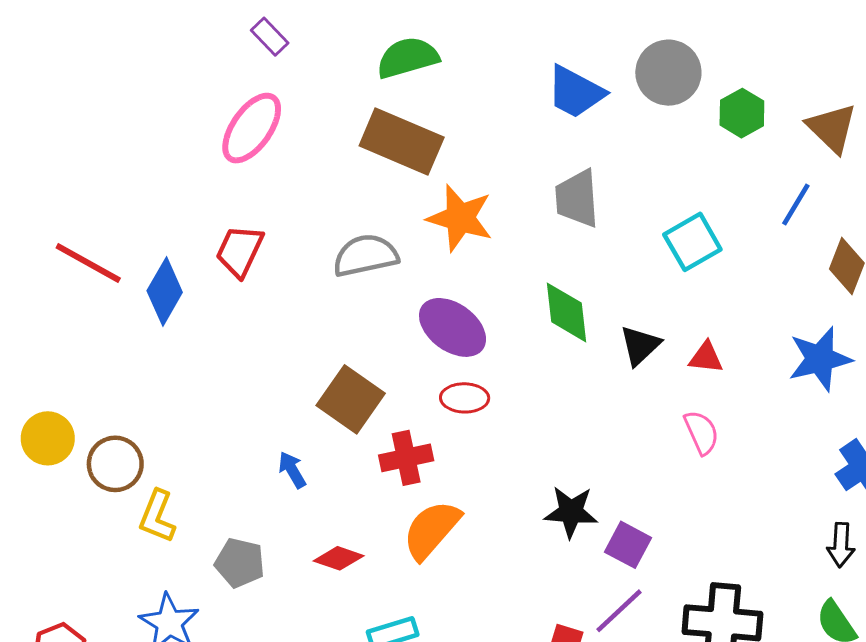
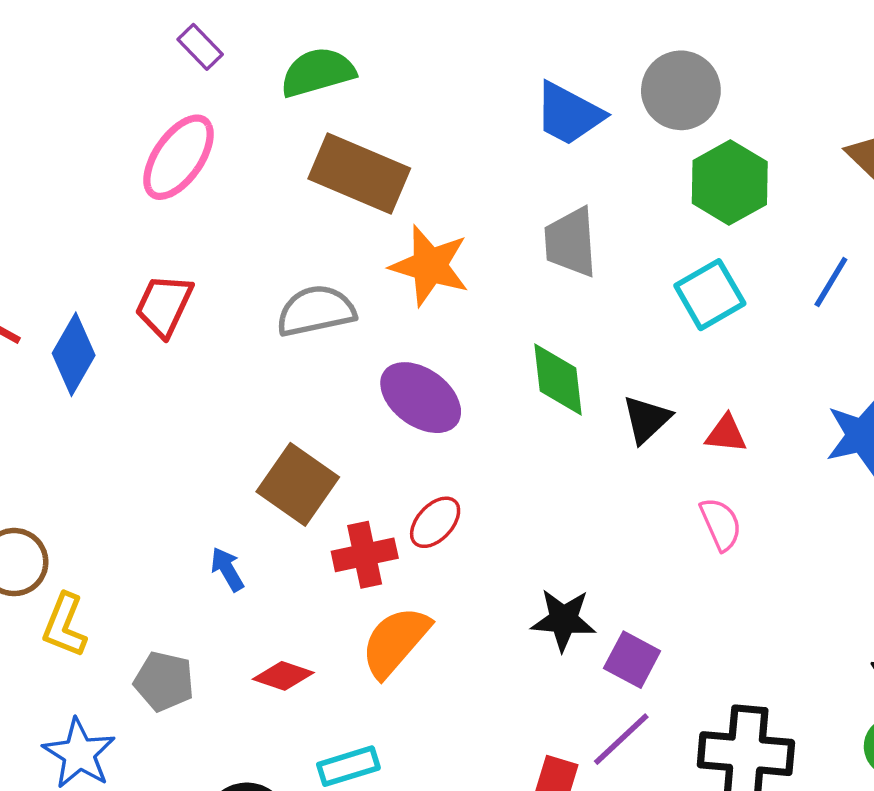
green semicircle: (408, 58) -> (318, 72), moved
green hexagon: (742, 113) -> (730, 183), moved, size x1.4
blue line: (796, 205) -> (831, 282), moved
red ellipse: (465, 398) -> (435, 522), moved, turned -48

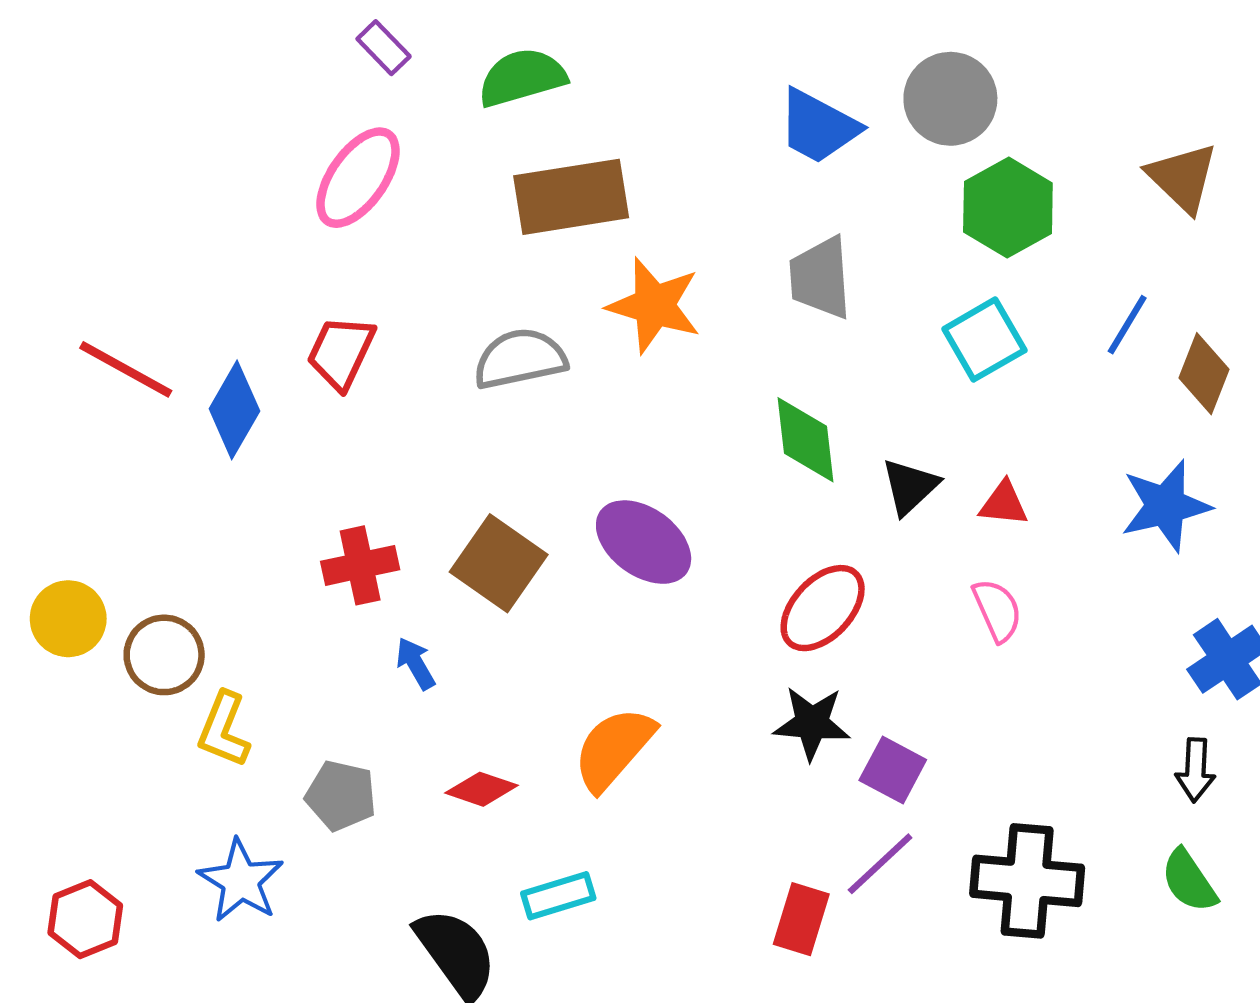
brown rectangle: (359, 173) -> (571, 197), turned -32
purple ellipse: (421, 398) -> (644, 542), moved
red ellipse: (435, 522) -> (823, 608), moved, size x1.4
red cross: (365, 555) -> (360, 565), moved

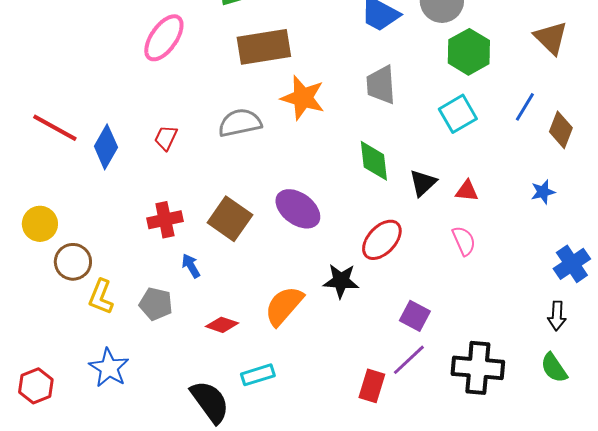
red trapezoid: (341, 352) -> (166, 138), moved, size x0.7
blue star: (1166, 506) -> (543, 192), size x0.6
yellow circle: (68, 619) -> (40, 224), moved
black star: (812, 723) -> (341, 281), moved
gray pentagon: (341, 796) -> (156, 304), moved

